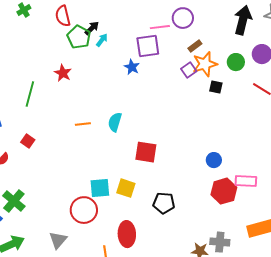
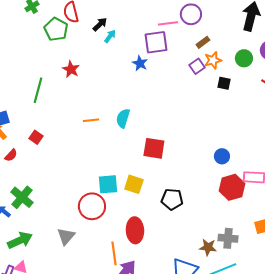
green pentagon: (79, 37) -> (56, 29), moved
orange star: (205, 64) -> (213, 60), size x0.7

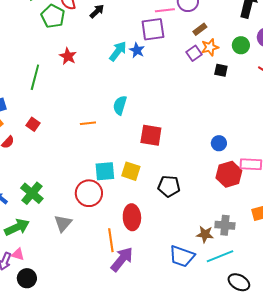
cyan arrow: (110, 36) -> (118, 51), moved, size x1.5
orange line: (91, 120) -> (88, 123), moved
green cross: (22, 197) -> (32, 193), moved

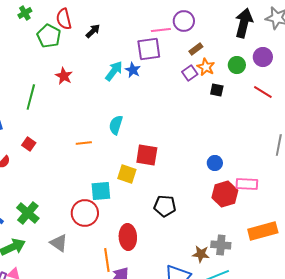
orange star: (210, 47) -> (206, 67), turned -30
yellow square: (131, 171) -> (127, 174), moved
gray triangle: (63, 223) -> (59, 243), turned -36

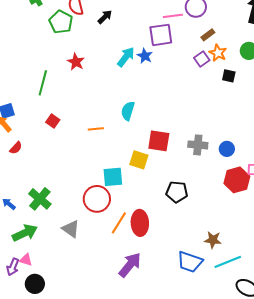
red square: (29, 144) -> (53, 121), moved
gray cross: (221, 245) -> (198, 145), moved
orange line: (107, 260) -> (119, 223), moved, turned 40

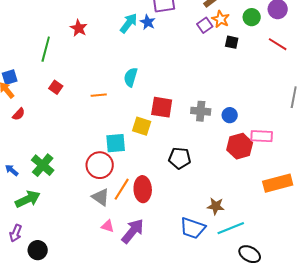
gray triangle: (71, 229) -> (101, 197), moved
pink triangle: (26, 260) -> (108, 226), moved

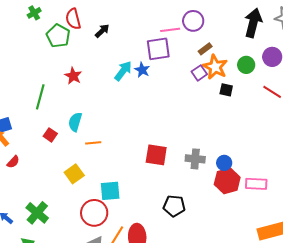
orange star: (221, 19) -> (215, 67), size x1.4
cyan semicircle: (131, 77) -> (75, 122), moved
yellow square: (142, 126) -> (74, 174), moved, turned 36
red hexagon: (240, 146) -> (227, 181), moved

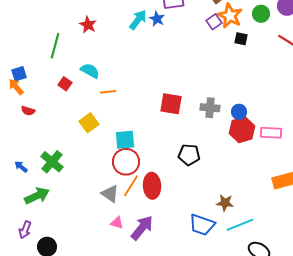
cyan semicircle: (75, 122) -> (90, 71), turned 102
red semicircle: (13, 162) -> (28, 111), turned 64
red circle: (94, 213) -> (126, 162), moved

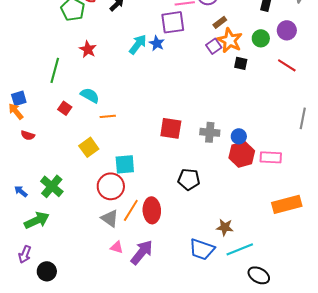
red circle: (126, 162) -> (111, 186), moved

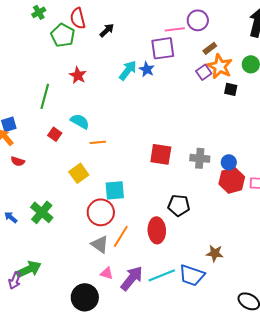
red ellipse: (152, 210) -> (157, 230), moved
green arrow: (37, 220) -> (29, 269), moved
cyan line: (240, 249) -> (162, 275), moved
black circle: (47, 271) -> (85, 297), moved, size x1.4

